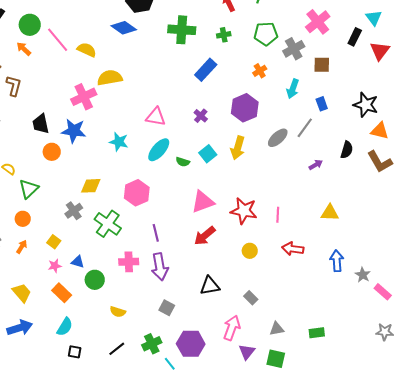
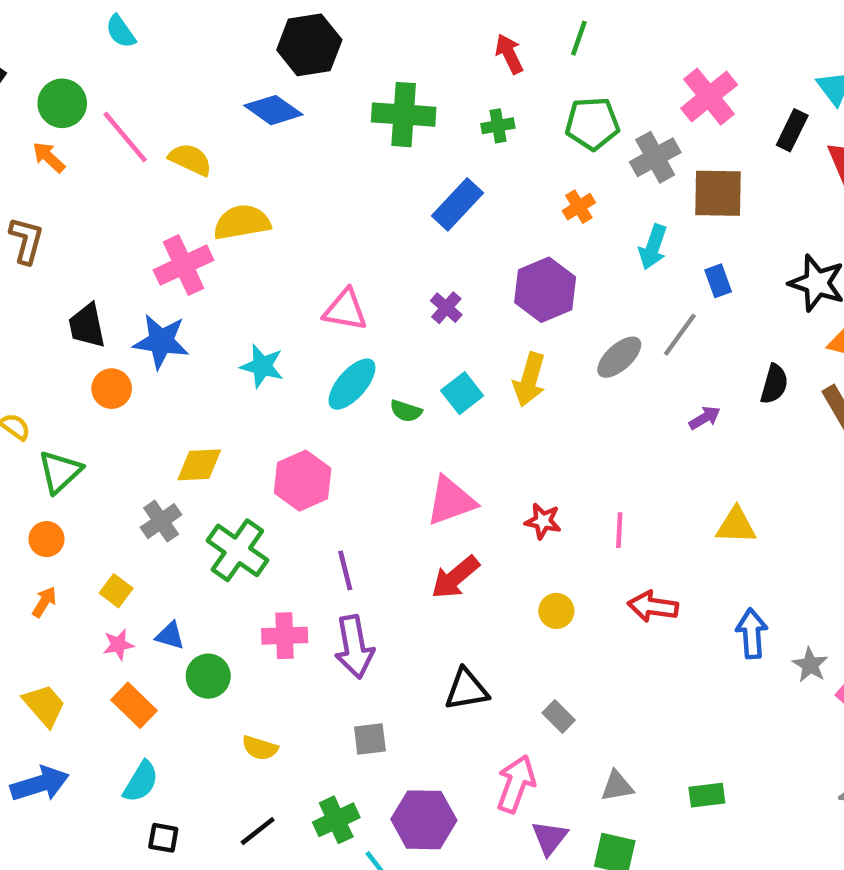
brown square: (322, 65) -> (718, 193), size x1.4
red star: (244, 211) -> (543, 521), size x0.6
gray square: (167, 308) -> (370, 739), turned -35

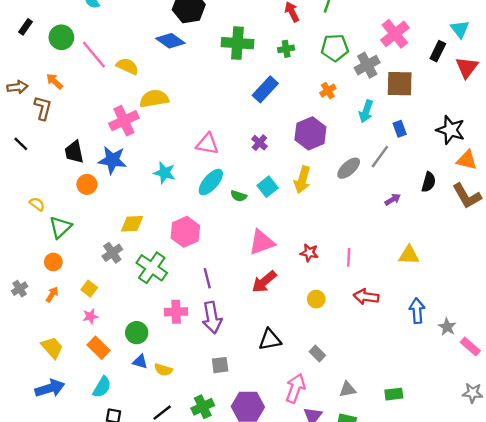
orange arrow: (49, 157) -> (54, 81), moved
blue triangle: (170, 636) -> (140, 362), moved

